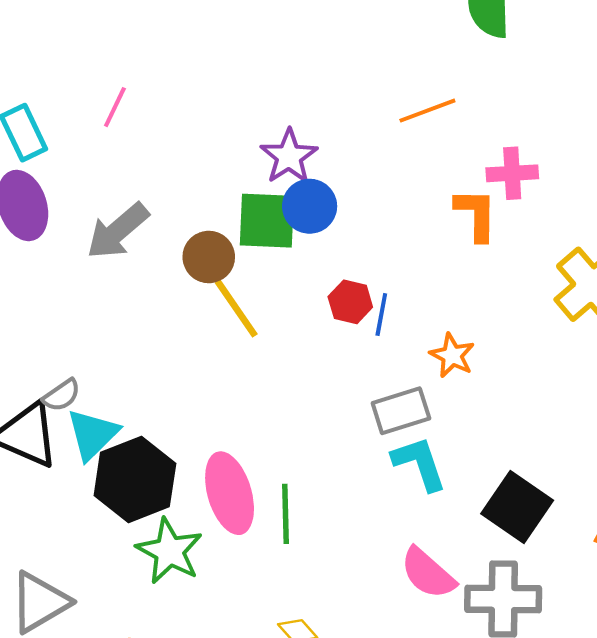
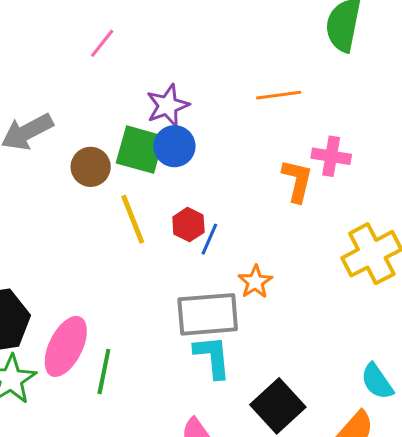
pink line: (115, 107) -> (102, 43), moved
yellow line: (236, 308) -> (133, 219), moved
gray rectangle: (401, 411) -> (208, 314), size x1.4
pink ellipse: (230, 493) -> (66, 346), turned 30

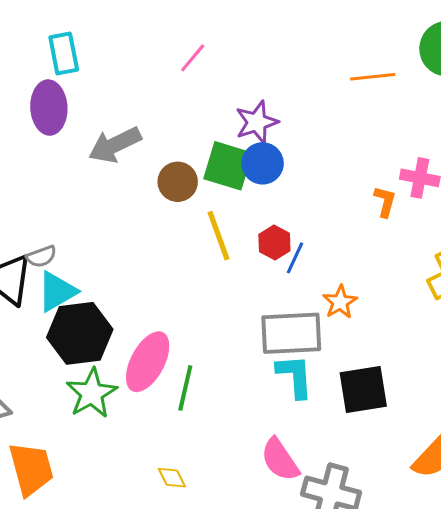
orange line: (279, 95) -> (373, 77), moved
orange L-shape: (297, 181) -> (385, 202), size x0.7
black square: (278, 406) -> (363, 389), moved, turned 32

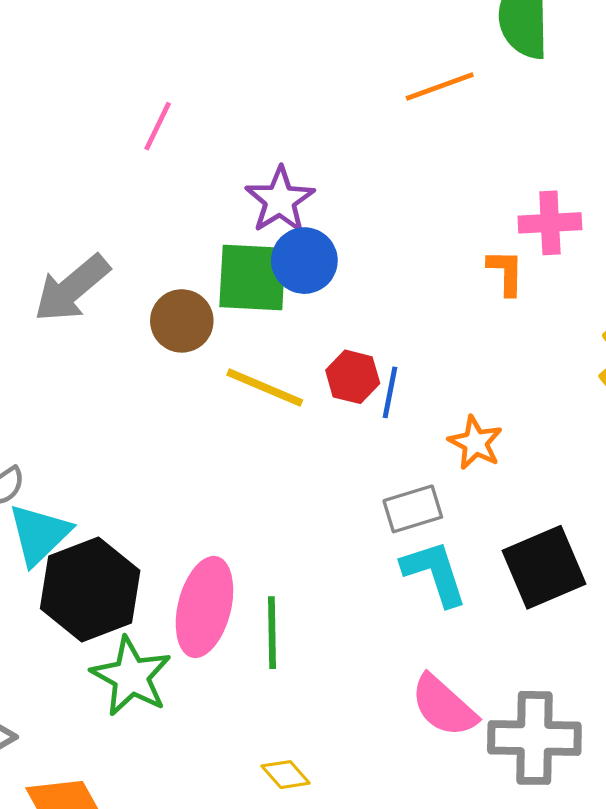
yellow line: (219, 236) -> (265, 388), turned -33
gray rectangle: (291, 333) -> (413, 509), size x0.6

